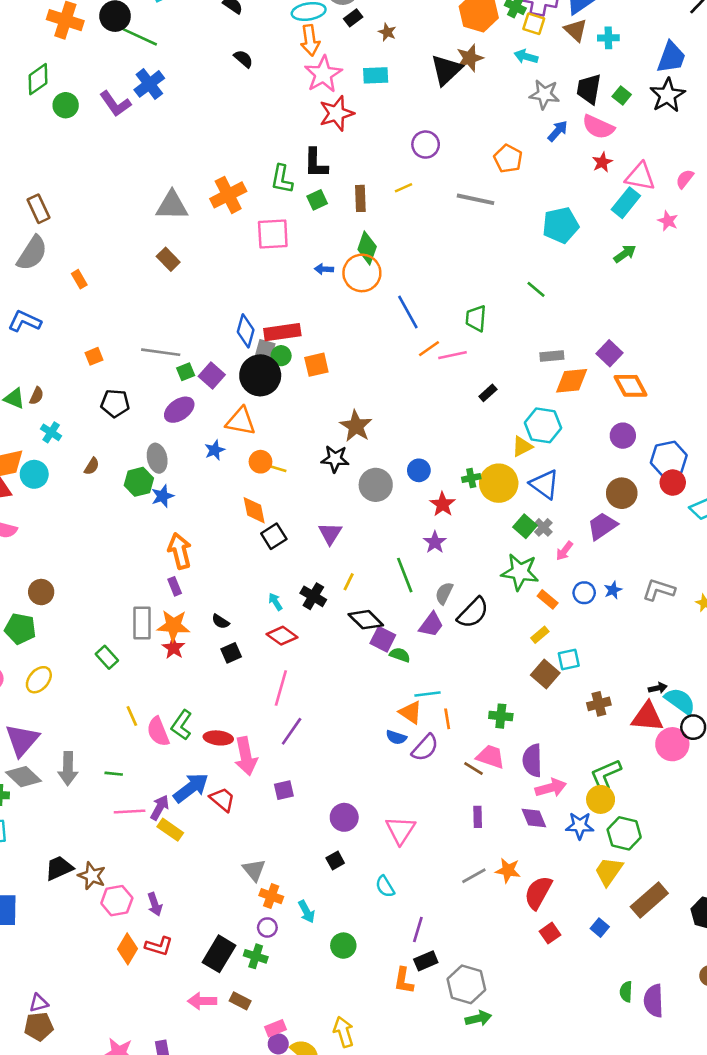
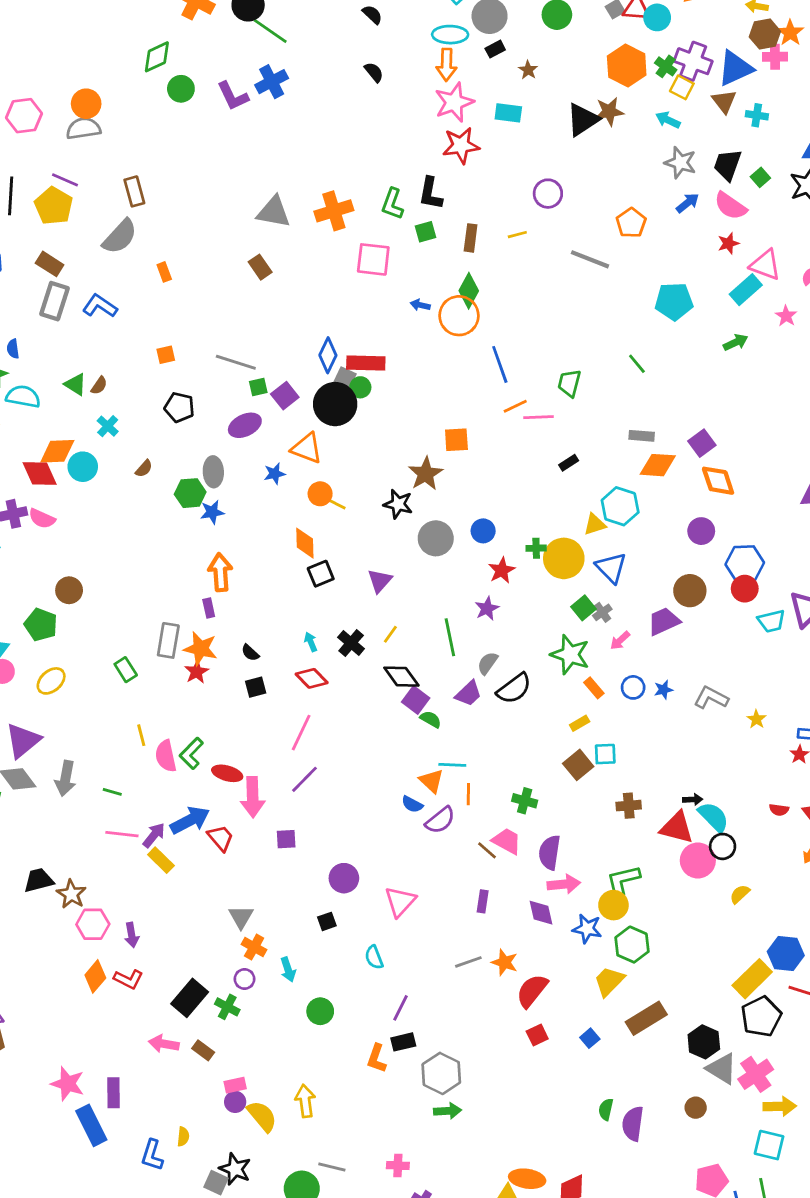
orange square: (316, 365) -> (456, 440), moved

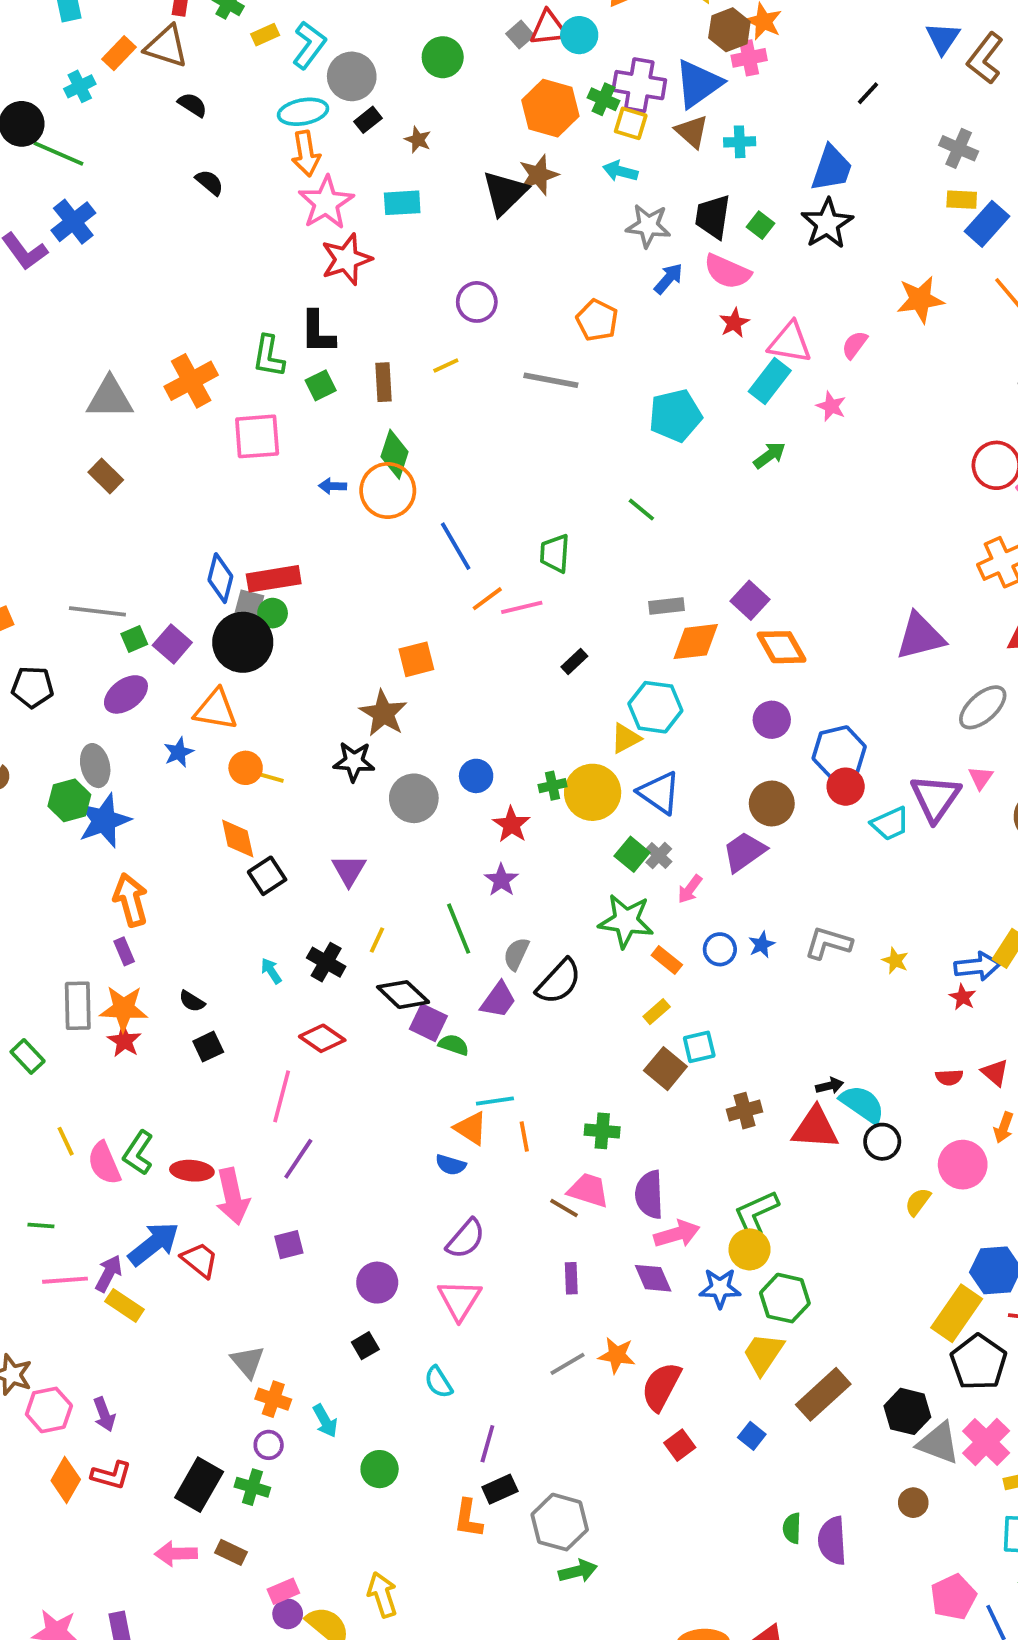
blue star: (212, 512) -> (104, 821), size x1.6
red diamond: (312, 678) -> (322, 1038), moved
purple semicircle: (440, 820) -> (466, 1239), moved
pink circle: (698, 860) -> (963, 1165), moved

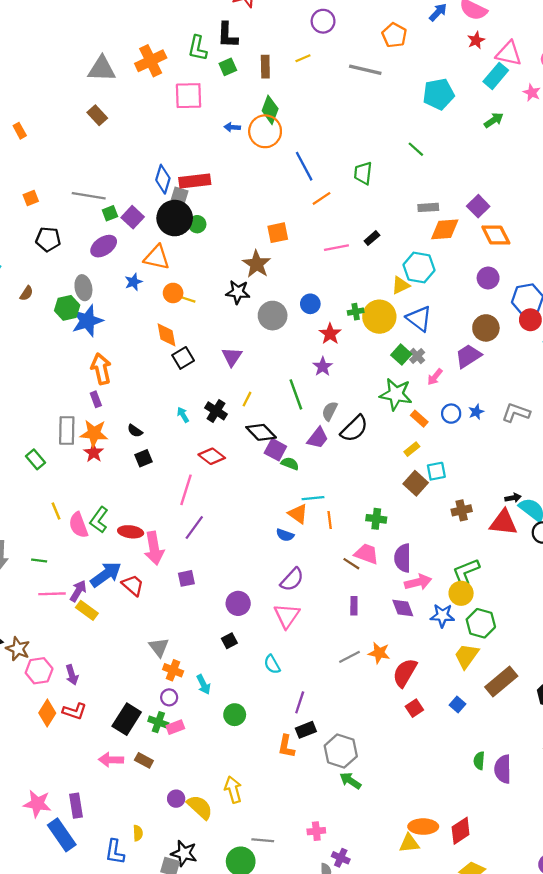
pink line: (522, 607) -> (336, 248), moved
green circle: (273, 613) -> (197, 224), moved
green arrow: (578, 1571) -> (350, 781), turned -135
pink rectangle: (283, 1591) -> (175, 727), moved

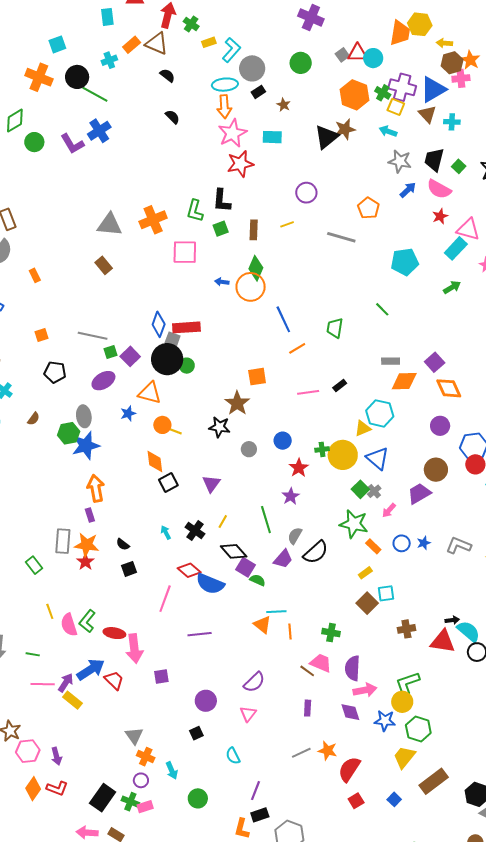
gray circle: (273, 316) -> (249, 449), size x0.6
purple line: (194, 527) -> (200, 634), moved, turned 45
blue semicircle: (285, 535) -> (210, 584), moved, size x1.8
pink triangle: (287, 616) -> (248, 714), size x0.7

